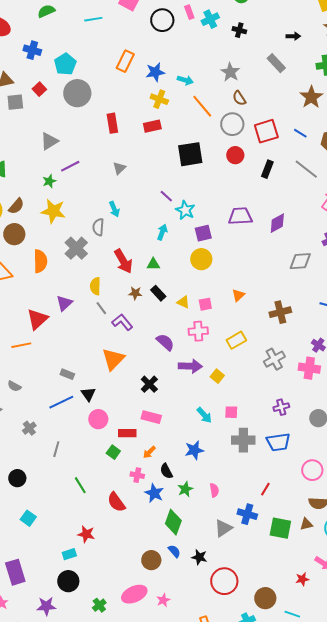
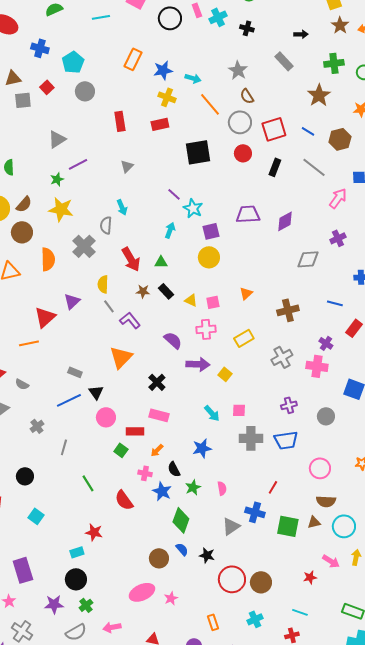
gray circle: (77, 93) -> (85, 91), size x0.7
brown circle: (265, 598) -> (261, 582), moved
green cross: (99, 605) -> (86, 605), moved

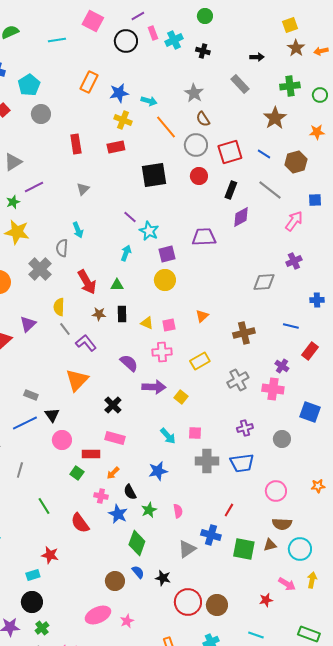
purple diamond: (285, 221) -> (241, 217), moved
black rectangle: (166, 291) -> (122, 314), turned 42

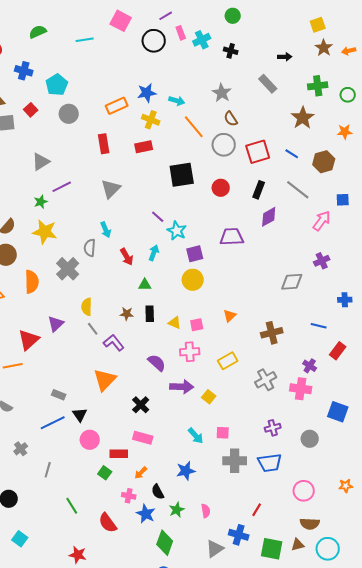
orange rectangle: (89, 82) -> (117, 106), moved, turned 40
red circle: (199, 176) -> (221, 188), moved
gray triangle: (83, 189) -> (111, 189), size x1.5
red arrow: (87, 282) -> (127, 257), moved, size x0.7

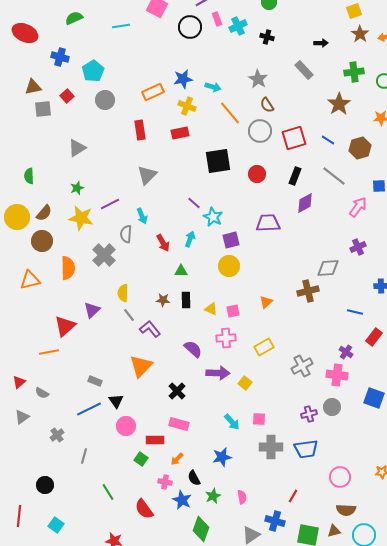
purple line: (62, 187) -> (110, 204), moved
brown cross: (272, 333) -> (308, 291), moved
gray circle: (310, 439) -> (332, 407), moved

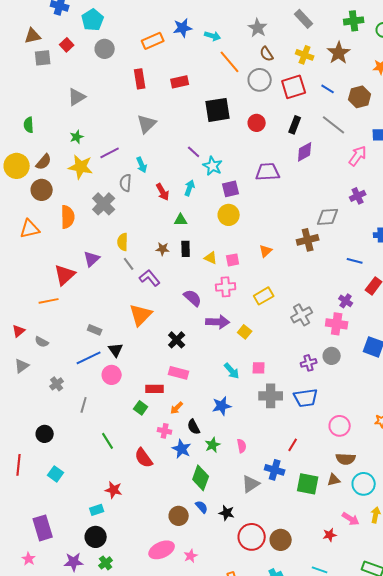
yellow cross: (187, 106) -> (305, 55), moved
pink circle: (126, 426) -> (112, 375), moved

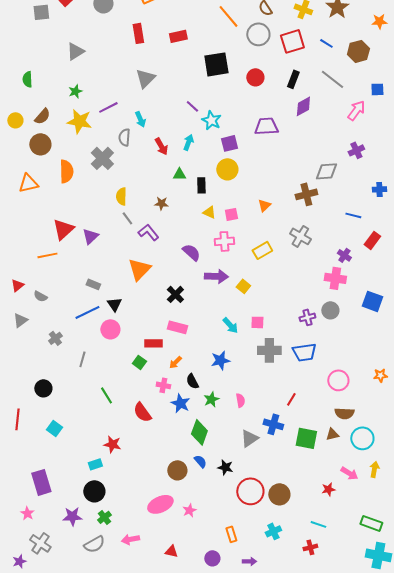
yellow circle: (17, 166) -> (15, 120), size x0.6
black rectangle: (186, 249) -> (201, 185), moved
purple triangle: (92, 259) -> (90, 236), moved
gray cross: (302, 315) -> (300, 236), moved, turned -30

